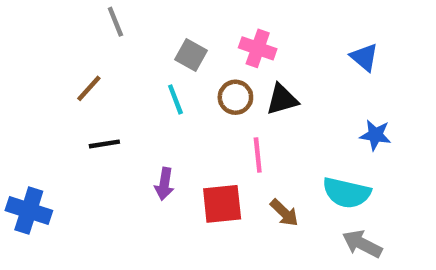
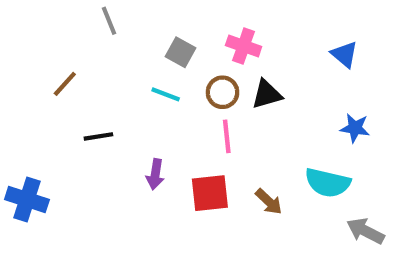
brown line: (89, 88) -> (65, 84), moved
cyan line: (175, 99) -> (166, 94), turned -48
pink line: (258, 155) -> (227, 136), moved
gray arrow: (362, 244) -> (365, 231), moved

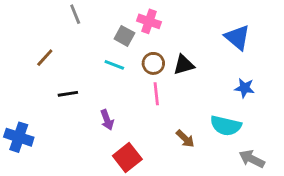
pink cross: (244, 46) -> (149, 21), moved
blue triangle: (344, 54) -> (237, 37), size x1.4
purple arrow: (155, 174) -> (107, 120), turned -30
red square: (210, 193) -> (127, 157), moved, turned -32

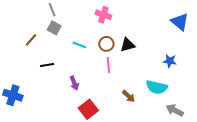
gray square: (124, 36) -> (54, 28), moved
blue triangle: (237, 37) -> (180, 22), moved

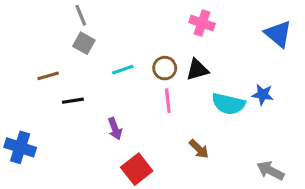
pink cross: (103, 15) -> (202, 23), moved
brown line: (31, 40) -> (48, 76), moved, turned 32
cyan line: (79, 45) -> (123, 70), turned -40
cyan semicircle: (157, 87) -> (228, 104), moved

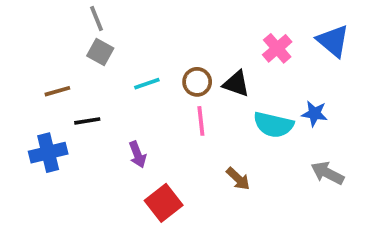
pink cross: (202, 23) -> (277, 48), moved, turned 30
black triangle: (197, 70) -> (236, 84), turned 35
blue cross: (20, 147) -> (48, 153), moved, turned -32
gray arrow: (270, 171) -> (327, 173), moved

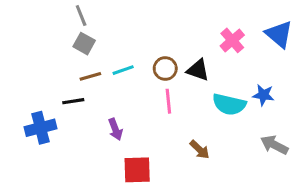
brown line: (57, 91) -> (90, 76), moved
red square: (164, 203) -> (137, 170), turned 36

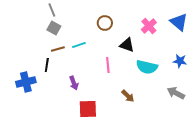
brown circle: (165, 69) -> (105, 23), moved
blue star: (263, 95) -> (180, 61), moved
black line: (73, 101) -> (47, 65), turned -72

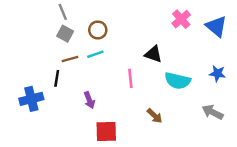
brown circle: (105, 23) -> (98, 30), moved
pink cross: (149, 26) -> (181, 19), moved

